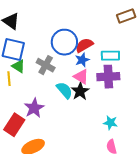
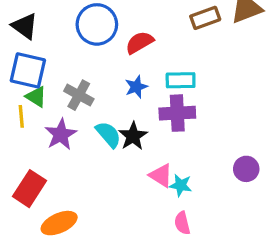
blue circle: (64, 42) -> (97, 24), moved
red semicircle: (84, 45) -> (140, 42), moved
pink triangle: (81, 77) -> (161, 175), moved
purple star: (34, 108) -> (61, 134), moved

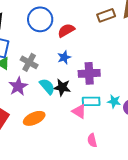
cyan rectangle: (181, 80) -> (91, 101), moved
black star: (133, 136) -> (62, 87), turned -30
cyan star: (181, 185) -> (114, 101), moved
orange ellipse: (59, 223) -> (34, 118), moved

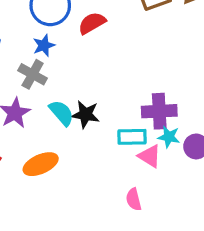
blue star: (64, 57) -> (44, 45), moved
purple cross: (89, 73) -> (159, 111), moved
pink triangle: (79, 111) -> (150, 156), moved

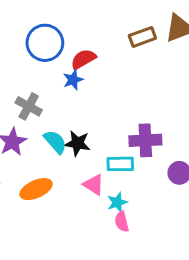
blue star: (44, 45) -> (73, 80), moved
cyan star: (169, 137) -> (117, 202), moved, turned -30
pink triangle: (150, 156) -> (94, 185), moved

